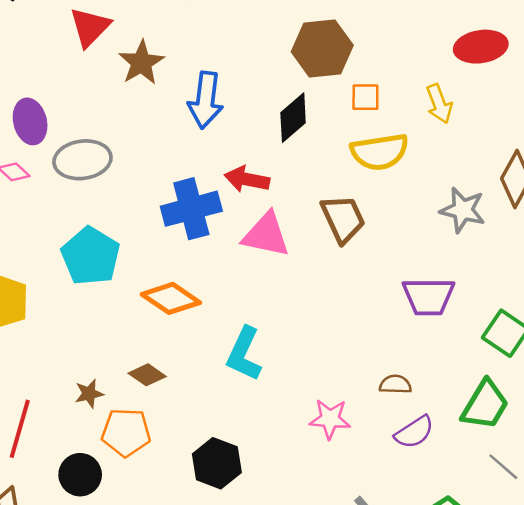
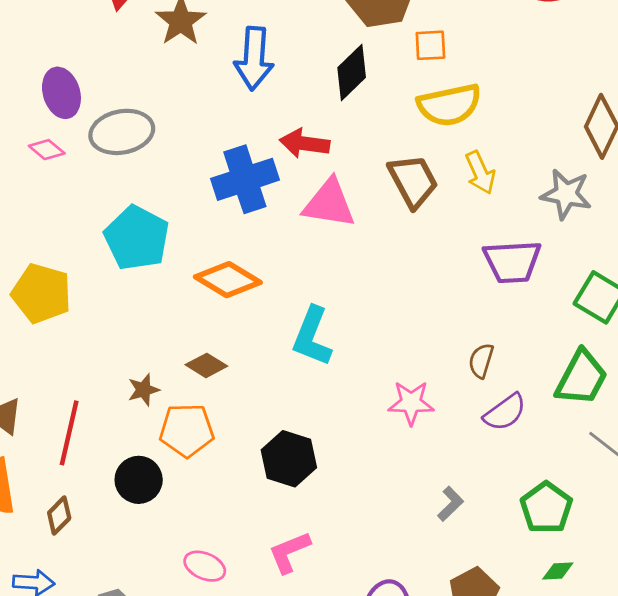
yellow arrow: (439, 104) -> (480, 173), moved
gray star: (463, 210) -> (566, 194), moved
brown semicircle: (395, 384) -> (481, 361), turned -72

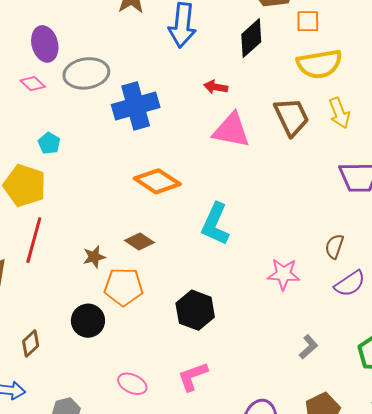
red arrow: (305, 143) -> (216, 87), size x0.7
blue cross: (245, 179) -> (136, 106), moved
cyan pentagon: (137, 238) -> (49, 143), moved, size x0.5
red line: (69, 433) -> (34, 240), moved

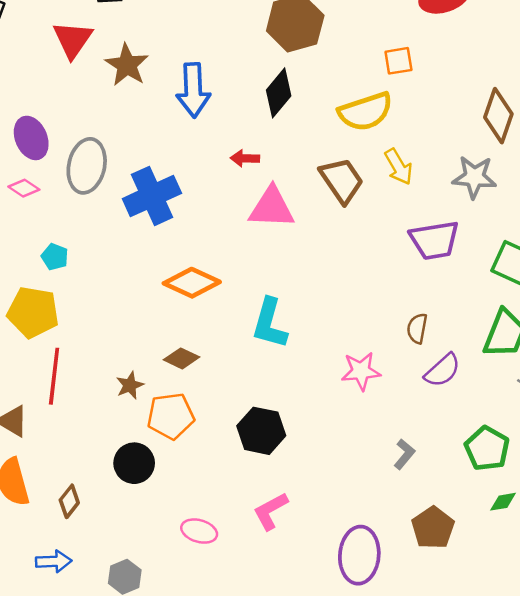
orange square: (308, 21) -> (398, 61), moved
gray ellipse: (86, 73) -> (87, 166), turned -60

